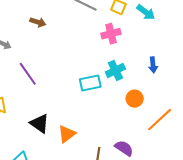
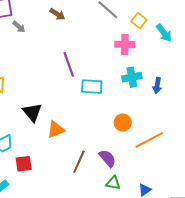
cyan cross: (115, 70) -> (132, 77), moved
purple line: (28, 74) -> (69, 64), moved
orange circle: (135, 99) -> (123, 123), moved

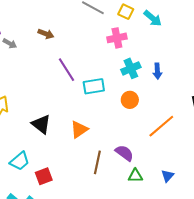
brown arrow: (57, 14) -> (46, 34), moved
orange circle: (123, 123) -> (130, 100), moved
orange triangle: (56, 130) -> (79, 129), moved

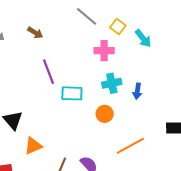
orange triangle: (79, 129) -> (33, 146), moved

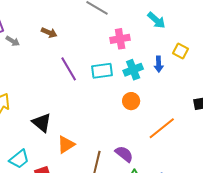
yellow square: (118, 27) -> (181, 51), moved
blue arrow: (137, 91) -> (159, 64), moved
cyan rectangle: (72, 93) -> (102, 71), moved

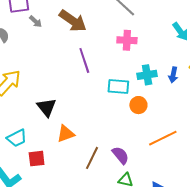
brown arrow: (49, 33) -> (73, 21), size x1.8
pink cross: (120, 39) -> (127, 40), moved
cyan rectangle: (102, 71) -> (118, 87), moved

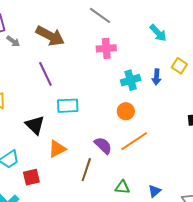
purple line: (84, 60) -> (45, 74), moved
cyan rectangle: (118, 87) -> (68, 106), moved
orange line: (163, 138) -> (134, 141), moved
purple semicircle: (120, 155) -> (103, 145), moved

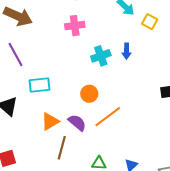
yellow square: (179, 66) -> (150, 22), moved
orange circle: (126, 111) -> (89, 94), moved
orange triangle: (57, 149) -> (50, 121), moved

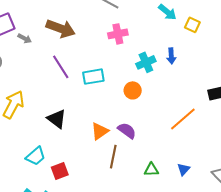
cyan rectangle: (40, 85) -> (93, 77), moved
orange circle: (89, 94) -> (133, 90), moved
orange line: (108, 117) -> (183, 119), moved

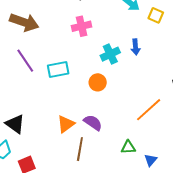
black triangle: (57, 119) -> (15, 124), moved
green triangle: (151, 170) -> (128, 147), moved

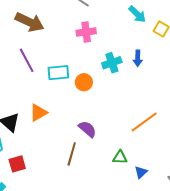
orange circle: (98, 82) -> (84, 82), moved
orange triangle: (66, 124) -> (38, 113), moved

